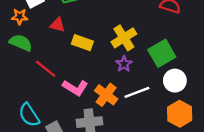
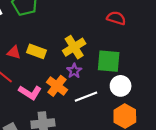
red triangle: (58, 25) -> (14, 53), moved
green square: (162, 53) -> (109, 61), turned 35
orange cross: (106, 95) -> (57, 86), moved

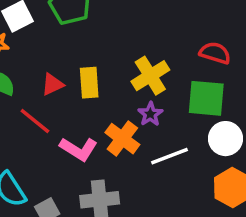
red semicircle: (116, 18) -> (215, 53), moved
yellow rectangle: (37, 51) -> (89, 83), turned 66
red triangle: (14, 53) -> (52, 84), turned -40

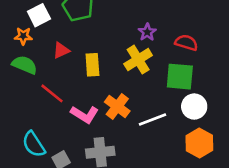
red triangle: (52, 84) -> (61, 50), moved
purple star: (150, 114) -> (147, 32), moved

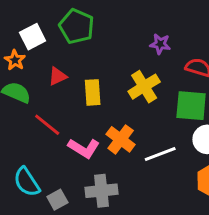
purple star: (147, 32) -> (160, 44), moved, turned -30
orange star: (23, 36) -> (15, 60), turned 30

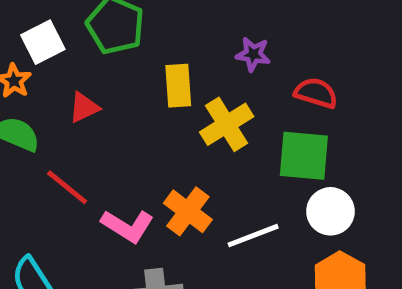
yellow rectangle: (93, 92) -> (178, 86), moved

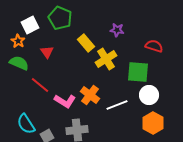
yellow rectangle: (178, 86) -> (86, 43), turned -36
red semicircle: (316, 93) -> (154, 46), moved
red triangle: (84, 107) -> (47, 52), turned -40

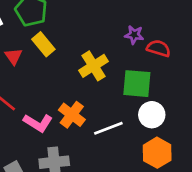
purple star: (117, 30) -> (134, 35), moved
yellow rectangle: (86, 43) -> (43, 44), moved

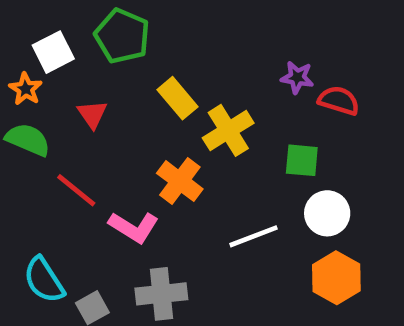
yellow rectangle: (43, 44) -> (178, 98), moved
green square: (137, 84) -> (302, 160), size x0.7
orange cross: (72, 115) -> (180, 181), moved

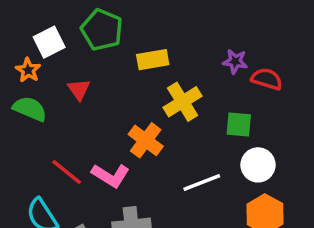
yellow rectangle: (178, 98) -> (153, 60), moved, turned -60
red line: (76, 190) -> (67, 172), moved

